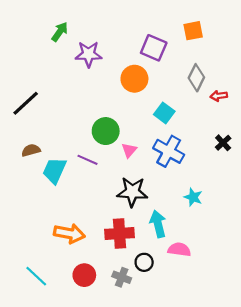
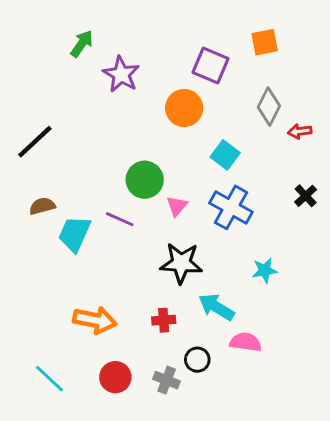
purple star: (89, 54) -> (121, 74), turned 30
cyan star: (193, 197) -> (265, 270), turned -30
cyan arrow: (158, 224) -> (216, 307), turned -45
red cross: (120, 233) -> (164, 320), size x0.6

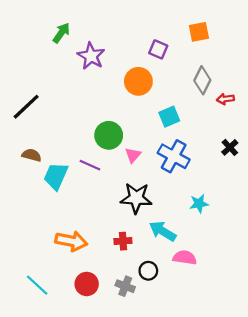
purple square: (210, 66) -> (158, 49), size x0.7
cyan square: (225, 155) -> (169, 117), turned 30
brown semicircle: (42, 206) -> (32, 155), turned 30

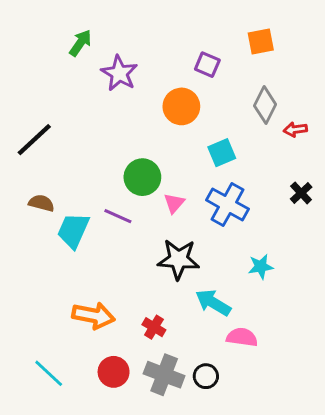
red cross: (123, 241) -> (154, 327), moved, turned 35
black circle: (148, 271) -> (206, 376), moved
gray cross: (125, 286) -> (164, 375), size x1.5

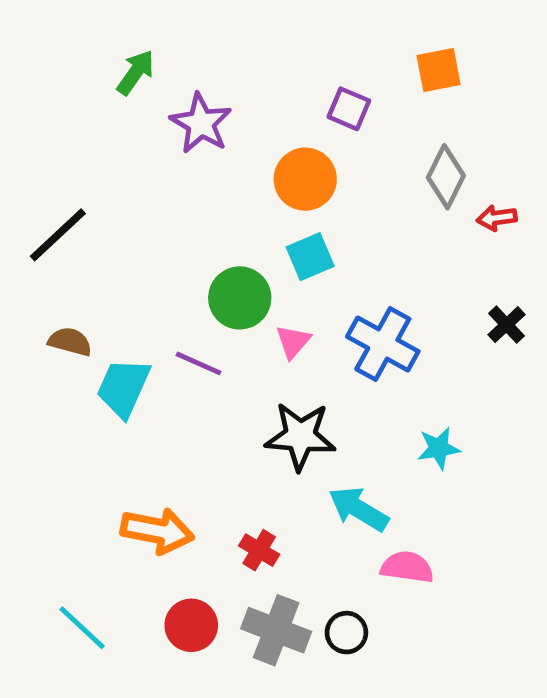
cyan square: (222, 153) -> (310, 257), moved

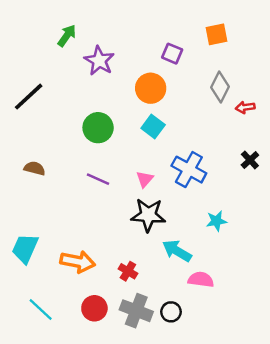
black line: (58, 235) -> (29, 97), moved
cyan square: (310, 257) -> (153, 126), turned -30
green circle: (240, 298) -> (98, 128), moved
pink triangle: (293, 342) -> (145, 179), moved
cyan trapezoid: (123, 388) -> (25, 248), moved

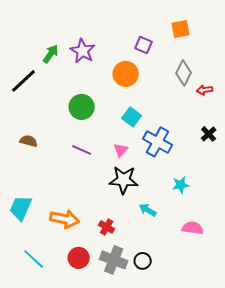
green arrow: (67, 36) -> (51, 54), moved
cyan square: (153, 126) -> (132, 117), moved
cyan arrow: (177, 251) -> (148, 210), size x0.7
pink semicircle: (201, 280) -> (193, 228), moved

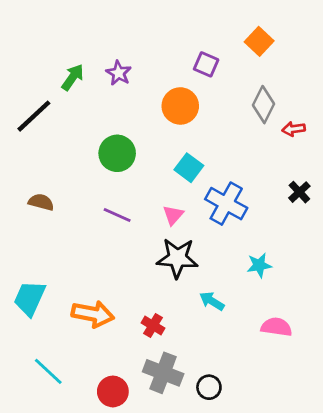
orange square: (181, 29) -> (259, 41), turned -36
purple star: (83, 51) -> (119, 73), size x0.7
red circle: (79, 258) -> (113, 391), moved
black circle: (143, 261) -> (209, 387), moved

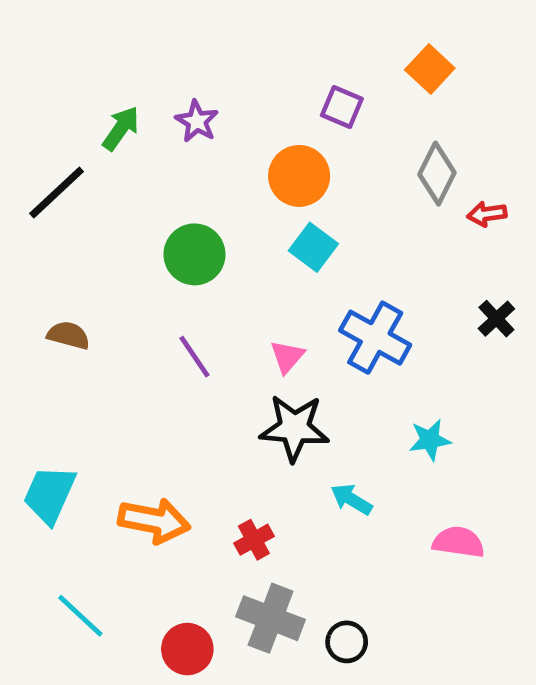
cyan square: (189, 168) -> (313, 247), moved
purple line: (117, 215) -> (194, 357), turned 32
red cross: (153, 325) -> (254, 540), turned 30

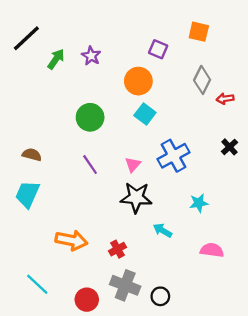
orange square: (430, 69) -> (199, 32), turned -30
black line: (57, 193) -> (26, 38), moved
blue cross: (375, 338) -> (174, 156), turned 32
cyan trapezoid: (49, 495) -> (27, 194), moved

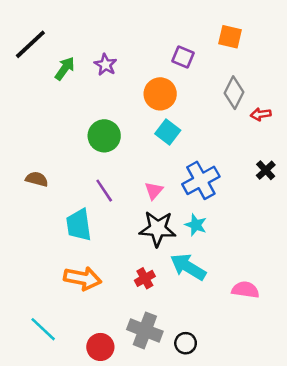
cyan trapezoid: (27, 194) -> (79, 225), moved, turned -32
cyan star: (199, 203) -> (196, 225), moved, turned 30
cyan arrow: (163, 230) -> (188, 267), size x1.6
red cross: (117, 249) -> (145, 278), moved

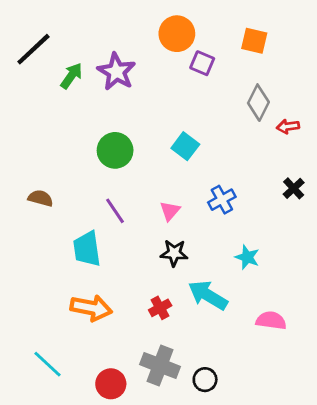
purple star: (105, 65) -> (116, 72), size x1.5
orange circle: (160, 94) -> (177, 34), moved
blue cross: (201, 180) -> (222, 200), size x0.7
cyan star: (196, 225) -> (247, 257), moved
black star: (158, 229) -> (174, 253), size x0.7

